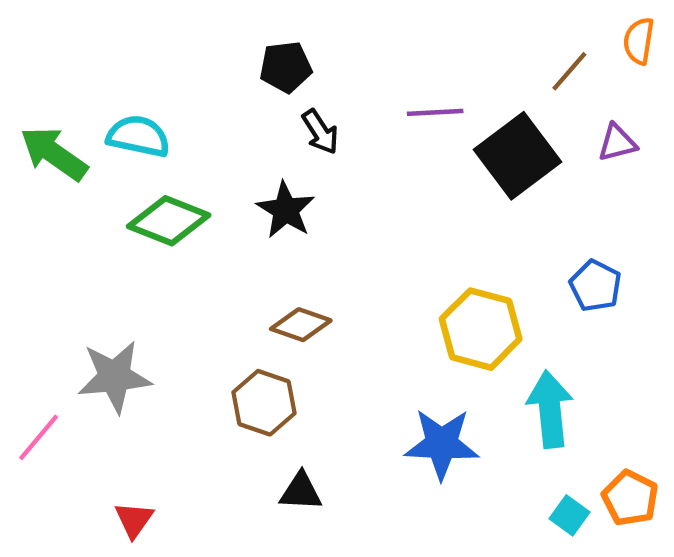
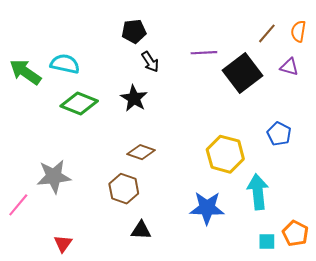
orange semicircle: (639, 41) -> (298, 31), moved
purple triangle: (617, 143) -> (289, 67), turned 30
cyan square: (569, 515) -> (267, 241), turned -36

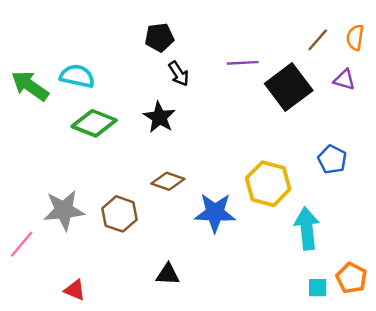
brown hexagon: (124, 189) -> (119, 214), moved
blue star: (207, 208) -> (215, 213), moved
red triangle: (63, 243) -> (75, 290), turned -42

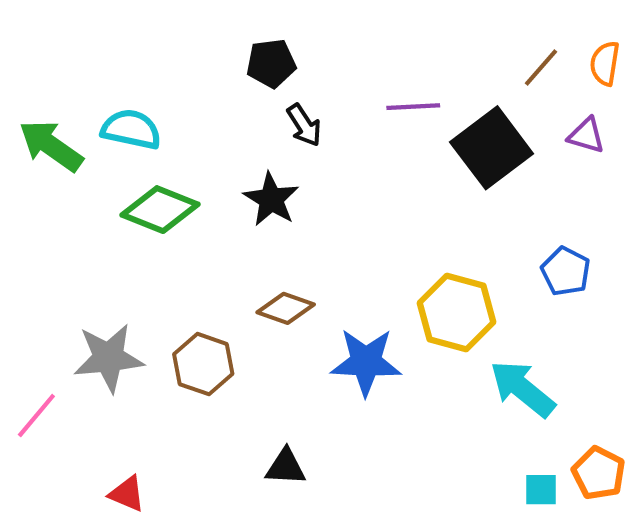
cyan arrow: (307, 228) -> (522, 389), turned -45

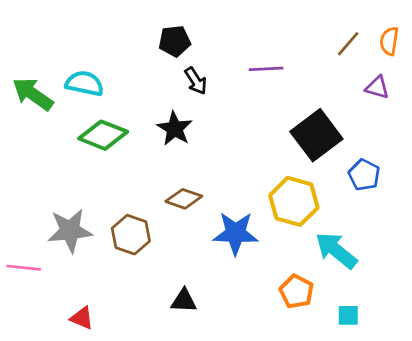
black square: (492, 148) -> (316, 135), moved
pink line: (36, 416) -> (24, 268), turned 56
orange pentagon: (599, 473) -> (297, 292), moved

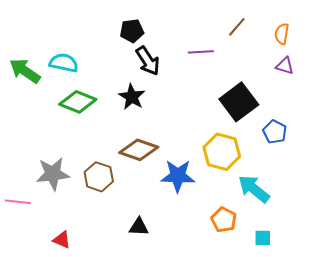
orange semicircle: (389, 41) -> (282, 34), moved
brown line: (348, 44) -> (237, 27), moved
black arrow: (196, 81) -> (148, 61), size x1.4
brown diamond: (184, 199) -> (139, 150), size x1.4

